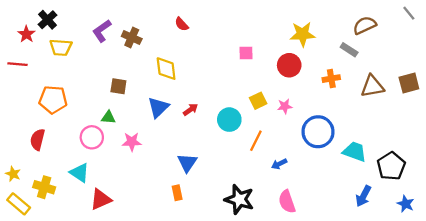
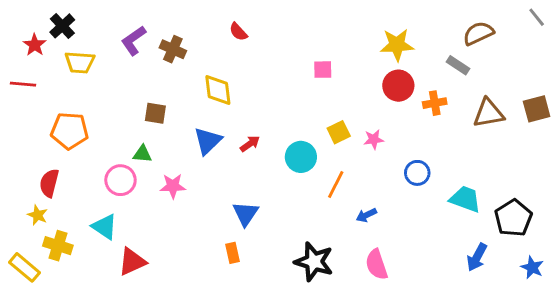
red circle: (289, 65) -> (398, 86), moved
blue circle: (318, 132) -> (417, 173), size x0.6
yellow star: (13, 174) -> (38, 215), moved

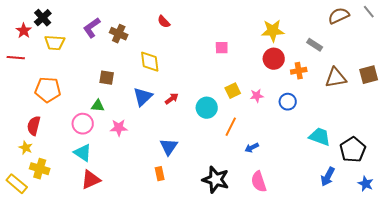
brown semicircle: (478, 33) -> (339, 16), moved
blue circle: (417, 173) -> (288, 102), moved
cyan triangle: (104, 227) -> (83, 153), moved

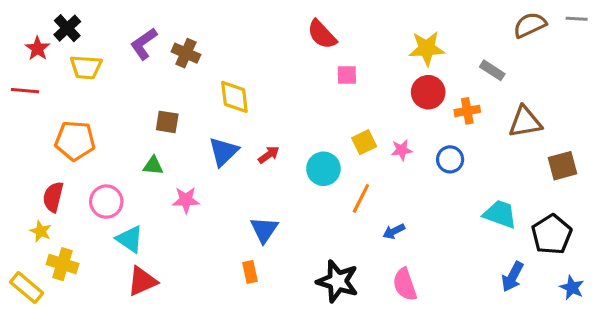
gray line: (369, 12) -> (577, 19), turned -48
red semicircle: (164, 22) -> (322, 34), moved, size x1.5
brown square: (369, 75) -> (563, 166), moved
pink circle: (83, 124) -> (106, 202), moved

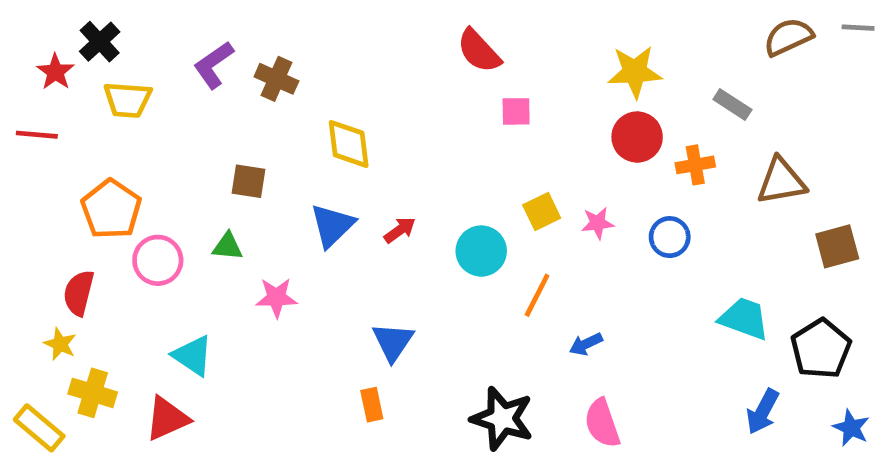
orange pentagon: (75, 141) -> (111, 209), turned 30
pink circle: (106, 202) -> (158, 260), moved
red triangle: (142, 281) -> (167, 419), moved

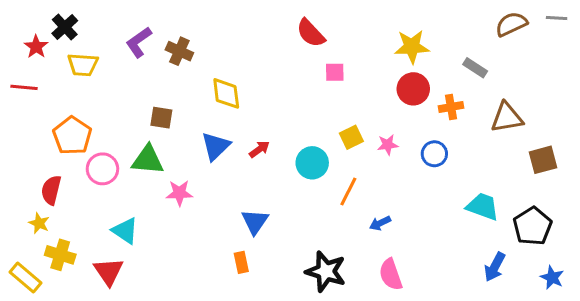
green triangle: (228, 246) -> (148, 160), size x1.6
red triangle: (167, 419) -> (108, 271), turned -40

